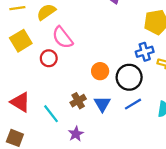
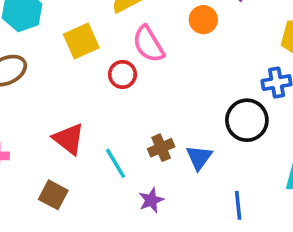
orange circle: (100, 71) -> (203, 20), moved
blue line: (133, 104) -> (238, 205), moved, turned -72

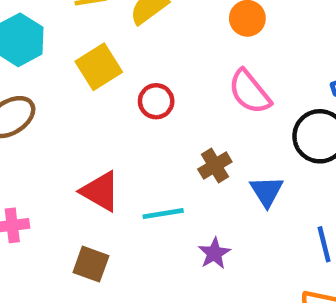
pink semicircle: (148, 44) -> (250, 92), moved
brown cross: (161, 148) -> (215, 165), moved
cyan line: (115, 163) -> (163, 214), turned -60

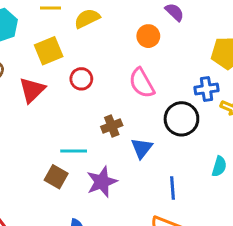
red triangle: (100, 191) -> (32, 90), moved, turned 36
purple star: (214, 253) -> (102, 182), size x1.5
brown square: (91, 264) -> (56, 177), moved

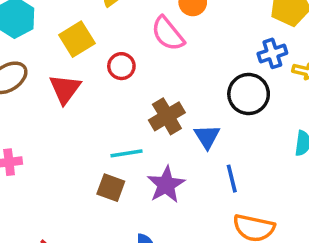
pink semicircle: (142, 83) -> (168, 34), moved
brown cross: (112, 126) -> (167, 116), size x1.4
blue line: (172, 188) -> (232, 179), moved

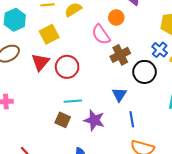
blue cross: (272, 53) -> (160, 50), turned -35
red circle: (121, 66) -> (67, 67), moved, size x1.5
brown cross: (167, 116) -> (120, 55), moved
purple star: (166, 185) -> (94, 120), turned -30

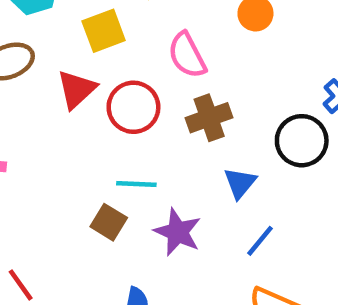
pink semicircle: (101, 35) -> (187, 55), moved
brown cross: (120, 55) -> (209, 118), moved
blue line: (132, 119) -> (260, 241), turned 42

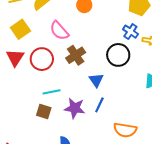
blue line: (260, 241) -> (99, 105), moved

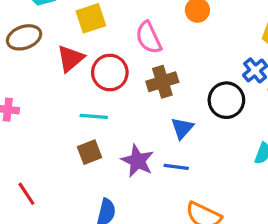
cyan line: (52, 92) -> (94, 116), moved
blue line: (99, 105) -> (176, 167), turned 56
brown square: (44, 111) -> (90, 152), turned 35

